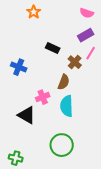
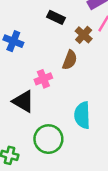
cyan semicircle: (67, 106) -> (82, 115), moved
green circle: (62, 145) -> (48, 139), moved

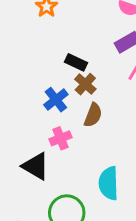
brown cross: (84, 35) -> (85, 84), moved
blue cross: (13, 41) -> (56, 100), moved, turned 30

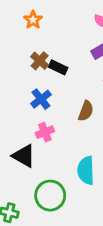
brown cross: (85, 84) -> (40, 61), moved
brown semicircle: (93, 115) -> (86, 111), moved

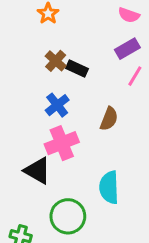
pink cross: (45, 132) -> (62, 143), size x1.5

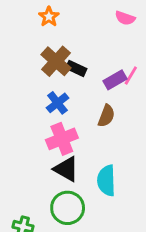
purple rectangle: (127, 49) -> (115, 80), moved
brown cross: (56, 61) -> (56, 61), size x1.5
black triangle: (37, 171) -> (66, 169), moved

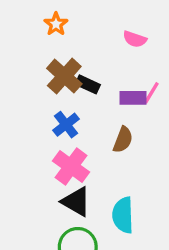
pink semicircle: (125, 18) -> (135, 39), moved
purple rectangle: (115, 80) -> (133, 98), turned 30
pink cross: (62, 139) -> (71, 167), turned -32

